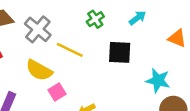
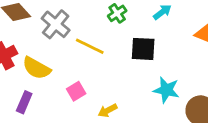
yellow semicircle: (39, 70) -> (36, 68), moved
cyan star: (158, 81) -> (166, 90), moved

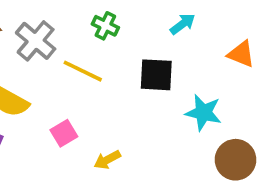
green cross: (117, 13) -> (105, 26), moved, turned -30
cyan star: (166, 90) -> (203, 113), moved

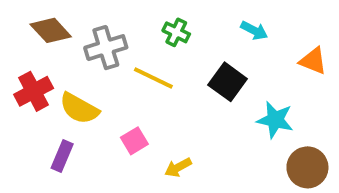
cyan arrow: (183, 24) -> (254, 30), turned 64
gray cross: (36, 41) -> (106, 48), turned 33
black square: (156, 75) -> (228, 82), turned 33

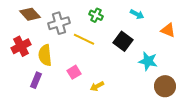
yellow semicircle: (79, 108) -> (45, 55), turned 55

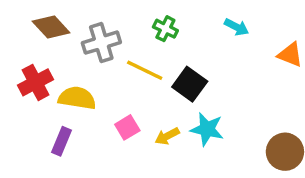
black square: (123, 41) -> (190, 84), moved
yellow semicircle: (45, 55) -> (77, 98), turned 105
cyan star: (148, 61) -> (207, 129), moved
yellow arrow: (97, 86) -> (167, 136), moved

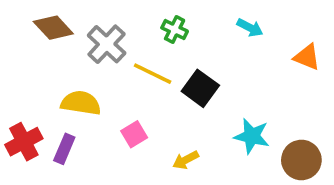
gray cross: (101, 43) -> (107, 44), turned -30
red cross: (35, 82) -> (24, 142), moved
cyan star: (207, 129) -> (252, 136), moved
yellow arrow: (167, 136) -> (186, 160), moved

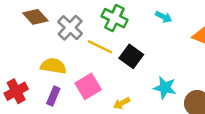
green cross: (175, 30) -> (114, 18), size x1.5
pink square: (134, 134) -> (88, 86), size x1.5
purple rectangle: (64, 149) -> (53, 96), moved

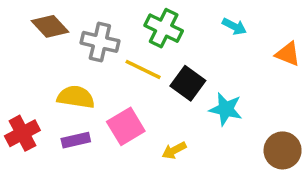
gray cross: (70, 28) -> (100, 42), turned -30
cyan star: (165, 88) -> (226, 109), moved
purple rectangle: (53, 96) -> (76, 140), turned 54

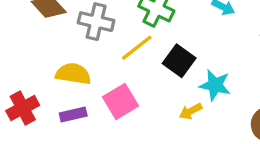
yellow line: (143, 69) -> (137, 48), turned -64
yellow arrow: (174, 150) -> (191, 111), moved

